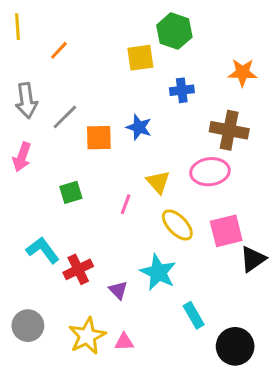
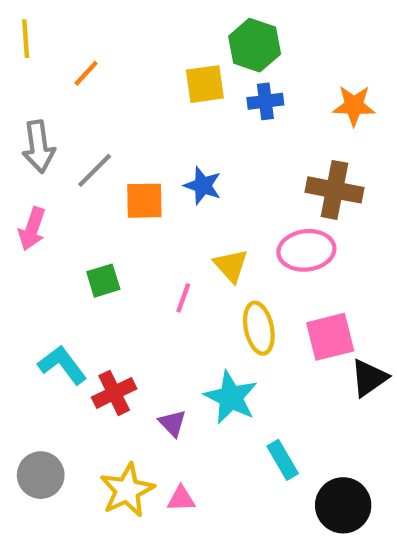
blue cross: (182, 90) -> (265, 101), moved
yellow ellipse: (177, 225) -> (259, 328), turned 32

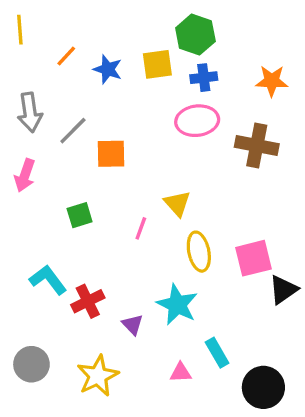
blue star: (203, 186) -> (108, 69), moved
pink ellipse: (306, 250) -> (197, 121), moved
pink triangle: (181, 499) -> (181, 373), moved

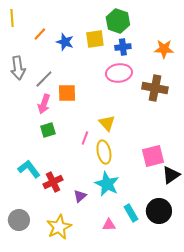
pink arrow: (25, 175) -> (44, 104), moved
yellow ellipse: (199, 252) -> (104, 152), moved
purple triangle: (133, 324) -> (80, 196), turned 32
black circle: (263, 387) -> (159, 211), moved

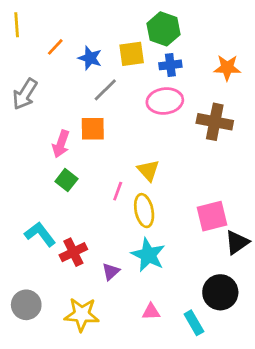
gray arrow: (18, 68) -> (25, 94), turned 40
gray line: (44, 79) -> (105, 90), moved
green square: (48, 130) -> (66, 180), turned -35
cyan rectangle: (131, 213) -> (194, 323), moved
yellow star: (59, 227) -> (82, 315), turned 30

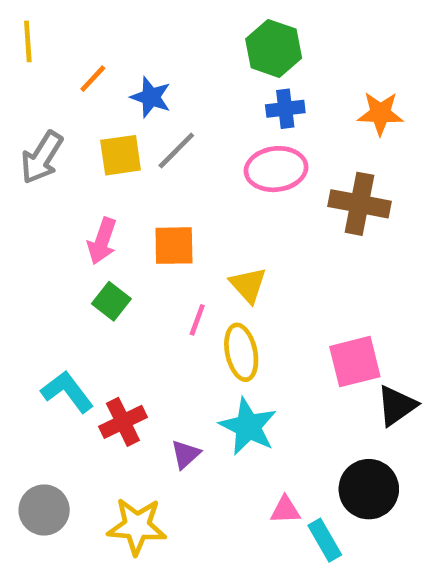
yellow square: (132, 54) -> (121, 155), moved
orange square: (93, 129) -> (174, 246), moved
pink triangle: (151, 312) -> (285, 510), moved

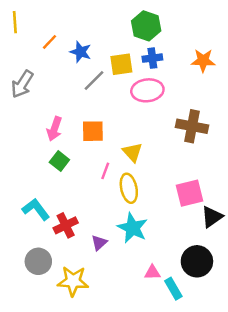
yellow square: (121, 155) -> (121, 64), moved
brown cross: (360, 204) -> (192, 126), moved
gray circle: (44, 510) -> (38, 261), moved

